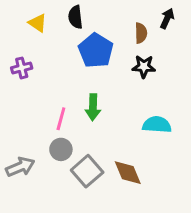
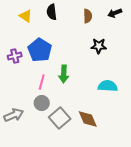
black arrow: (167, 19) -> (115, 13), turned -136
brown semicircle: (141, 33) -> (88, 16), moved
blue pentagon: (96, 51) -> (40, 50), moved
purple cross: (22, 68) -> (15, 56), moved

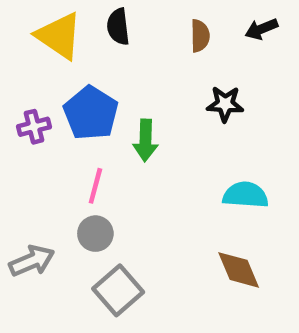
yellow triangle: (26, 16) -> (59, 36), size x1.6
green arrow: (64, 74) -> (145, 140), moved
gray square: (60, 118) -> (118, 290), moved
brown diamond: (88, 119) -> (239, 270), moved

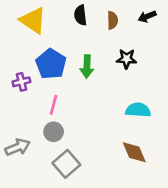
black semicircle: (118, 27) -> (80, 15), moved
purple cross: (34, 127) -> (21, 82), moved
green arrow: (145, 140) -> (87, 66), moved

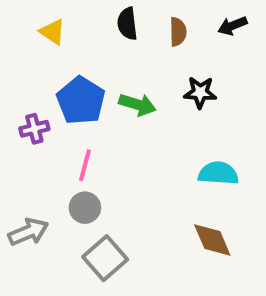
yellow triangle: (33, 20) -> (53, 32), size x0.6
green arrow: (87, 66) -> (137, 105), turned -75

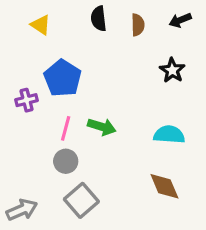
black star: (200, 92) -> (172, 70), moved, turned 30
green arrow: (137, 105) -> (102, 127), moved
gray arrow: (28, 232) -> (22, 210), moved

